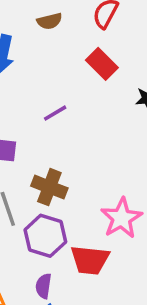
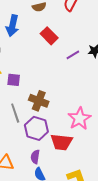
red rectangle: (102, 64) -> (49, 36), moved
purple line: (55, 113) -> (73, 55), moved

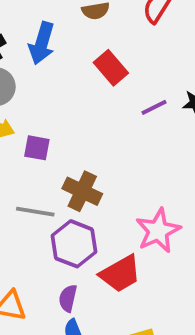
gray line: (15, 113) -> (35, 212), turned -66
red trapezoid: (61, 142) -> (120, 274), turned -40

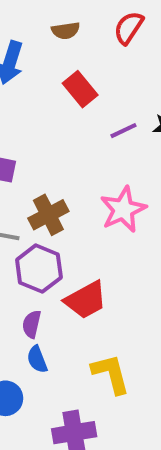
brown cross: (82, 191) -> (48, 215), turned 36
pink star: (158, 231) -> (123, 209), moved

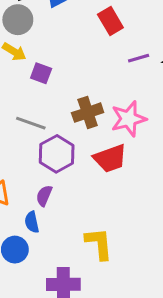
brown cross: (48, 215) -> (88, 113), moved
red trapezoid: (86, 300) -> (110, 158), moved
blue semicircle: (37, 359) -> (32, 222), moved

